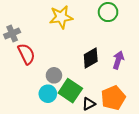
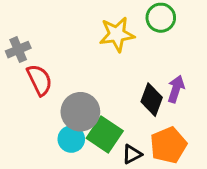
yellow star: (61, 17) -> (117, 34), moved
black diamond: (91, 58) -> (152, 100), moved, turned -40
gray circle: (54, 75) -> (80, 112), size x1.6

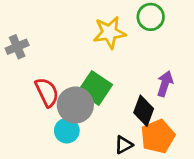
red semicircle: (39, 80) -> (47, 92), moved
black diamond: (152, 100) -> (144, 111), moved
green square: (105, 135) -> (95, 88), moved

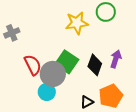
black diamond: (144, 111) -> (95, 65), moved

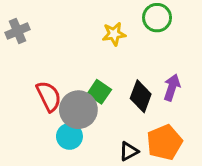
yellow star: (77, 23) -> (114, 34), size x0.7
gray cross: (12, 33) -> (18, 31), moved
green square: (67, 62) -> (99, 92), size x0.7

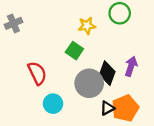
green square: (99, 92) -> (74, 51), moved
gray circle: (78, 110) -> (89, 83), moved
black triangle: (129, 151) -> (107, 108), moved

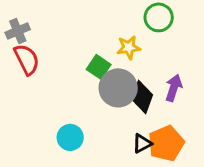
yellow star: (87, 26) -> (129, 47), moved
red semicircle: (37, 73) -> (27, 59), moved
gray circle: (89, 83) -> (118, 88), moved

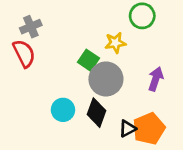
gray cross: (18, 31) -> (31, 27), moved
black diamond: (142, 97) -> (97, 113), moved
cyan circle: (70, 137) -> (63, 110), moved

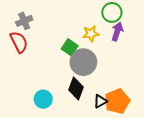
purple arrow: (156, 79) -> (117, 31), moved
cyan circle: (63, 110) -> (43, 99), moved

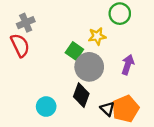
purple arrow: (117, 31) -> (128, 65), moved
black triangle: (100, 101) -> (107, 109), turned -48

